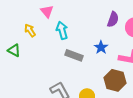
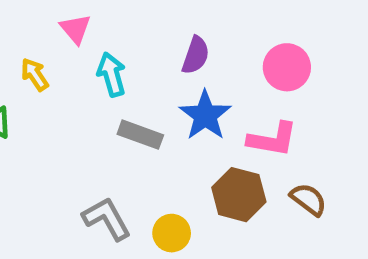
purple semicircle: (113, 19) -> (196, 55), moved
blue star: (101, 47) -> (205, 115), size x1.5

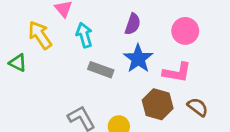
yellow arrow: (35, 74) -> (40, 35), size x1.5

